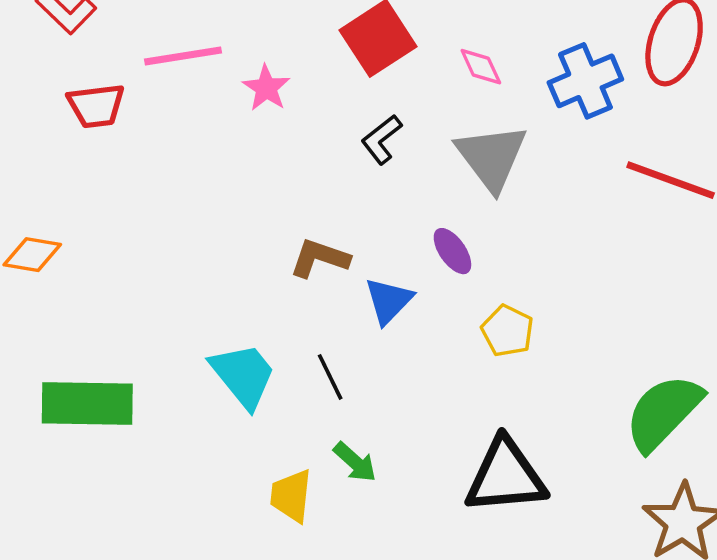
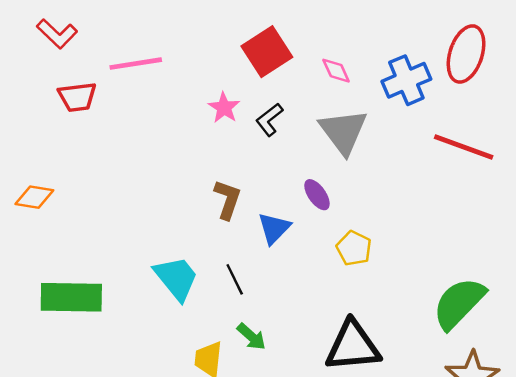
pink star: (266, 88) -> (224, 108), moved
brown L-shape: (319, 258) -> (228, 199), turned 90

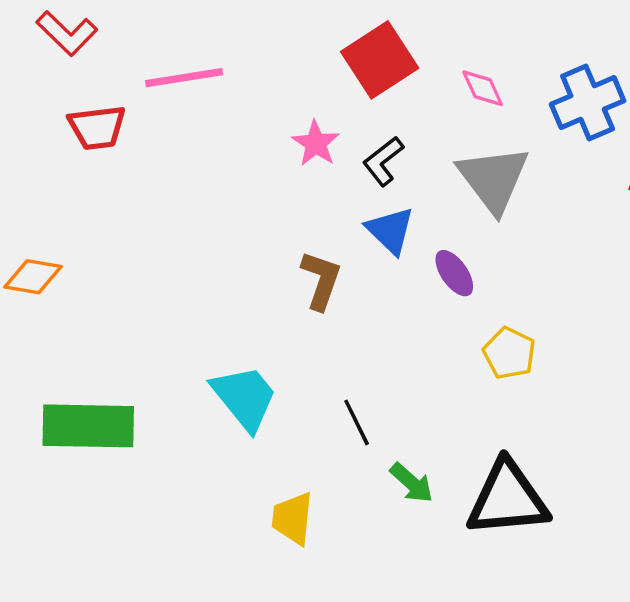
blue triangle: (274, 228) -> (390, 230), moved, turned -30
black line: (235, 279) -> (357, 422), moved
green arrow: (251, 337) -> (412, 483), moved

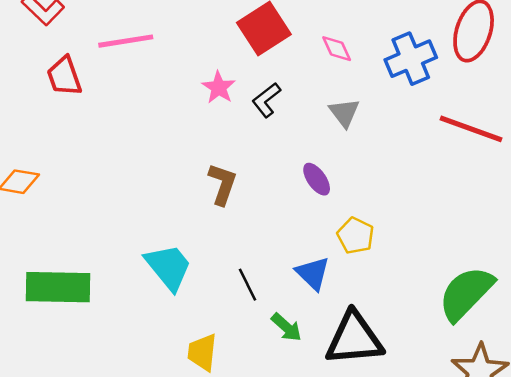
red trapezoid: (97, 127) -> (64, 76), turned 78
gray triangle: (493, 179) -> (344, 113), size x0.6
blue triangle: (390, 230) -> (313, 273), moved

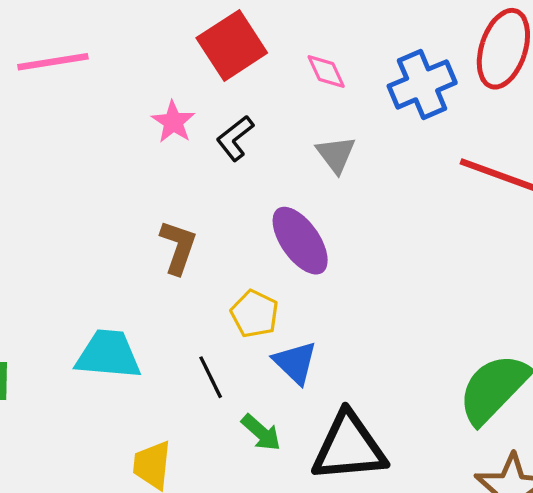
purple ellipse: (317, 179) -> (300, 241), size x1.6
yellow pentagon: (356, 236) -> (255, 314), moved
cyan trapezoid: (168, 267) -> (108, 354), turned -46

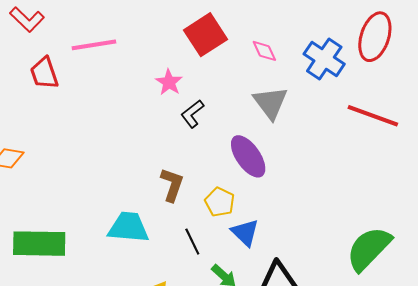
blue cross: (422, 84) -> (324, 59), turned -33
black L-shape: (235, 138) -> (192, 114), moved
gray triangle: (336, 154) -> (270, 103), size x1.4
brown L-shape: (178, 247) -> (172, 185), moved

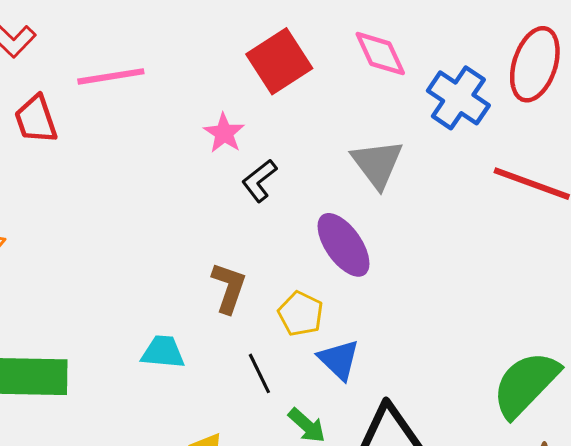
pink diamond: (264, 51) -> (380, 54), moved, size x1.4
cyan trapezoid: (128, 227) -> (163, 352), size x0.7

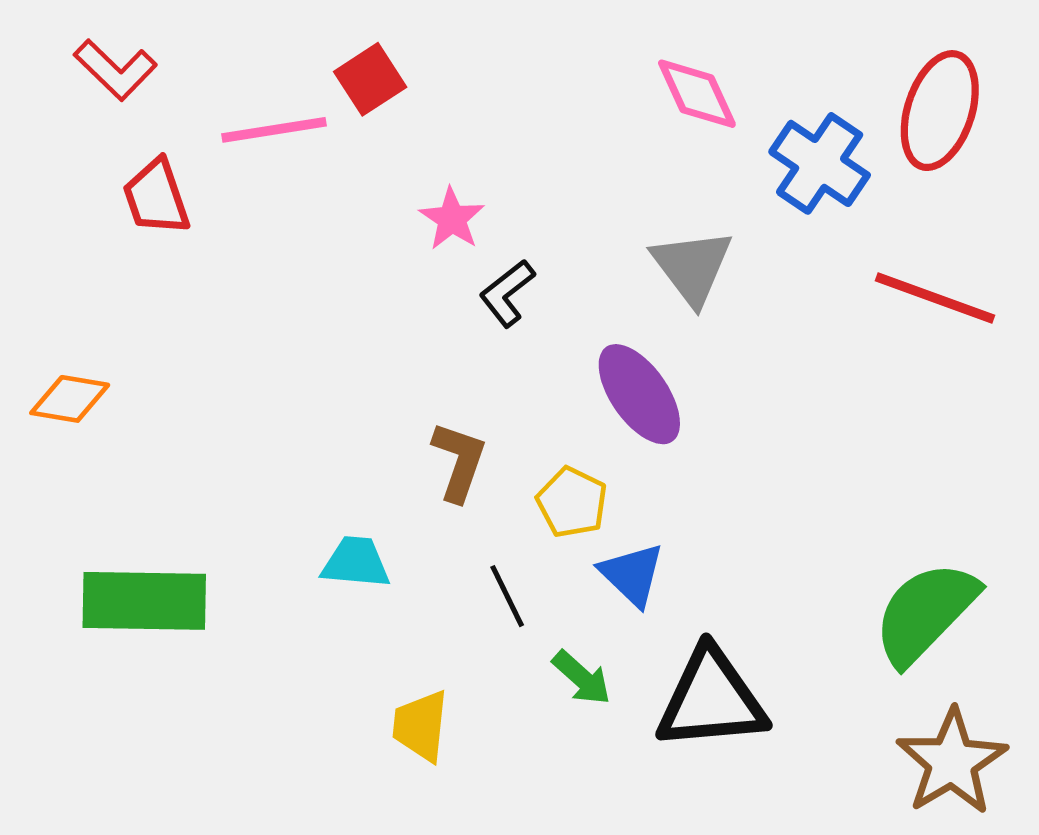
red square: (279, 61) -> (370, 79), moved, size x0.7

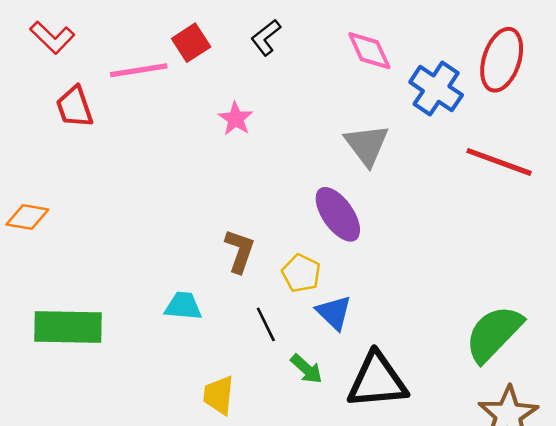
black L-shape: (507, 293) -> (266, 37), moved

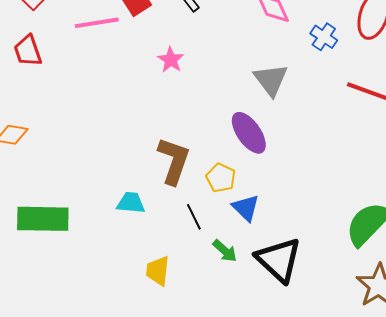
blue cross: (436, 89) -> (324, 37), size x0.7
red trapezoid: (74, 107) -> (28, 51), moved
brown L-shape: (240, 251) -> (174, 161), size x1.4
black triangle: (377, 381) -> (279, 260), turned 48

